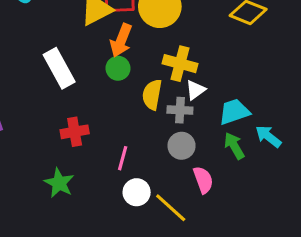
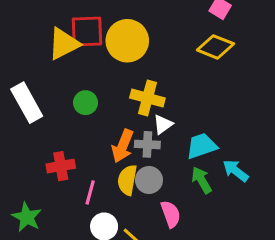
orange arrow: (121, 40) -> (123, 146), moved
yellow semicircle: (152, 95) -> (127, 180), moved
red cross: (75, 132) -> (61, 166), moved

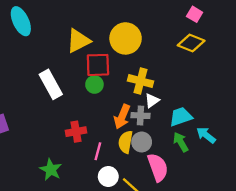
red square: (87, 31) -> (98, 65), moved
pink semicircle: (171, 214) -> (158, 167), size x1.4

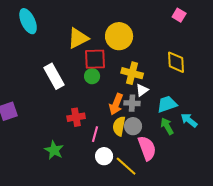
yellow diamond: (191, 43) -> (176, 62), moved, turned 65

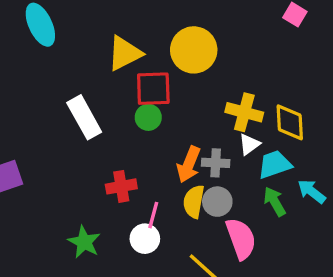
yellow diamond: (176, 62) -> (290, 122), moved
yellow cross: (132, 73) -> (244, 112), moved
white triangle: (142, 90) -> (249, 144), moved
white circle: (104, 156) -> (145, 239), moved

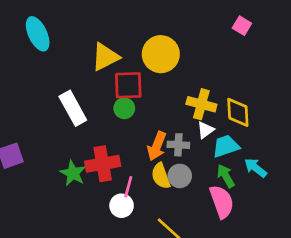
red cross: (121, 186) -> (103, 164), size x1.4
yellow semicircle: (194, 202) -> (161, 176), turned -30
pink semicircle: (241, 239) -> (222, 202), moved
green star: (84, 242) -> (73, 173), moved

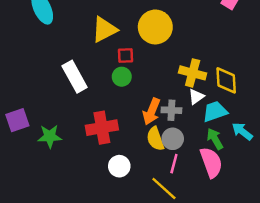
red square: (128, 85) -> (125, 56), size x0.6
green star: (73, 173) -> (50, 136), moved, turned -30
pink line: (128, 187) -> (174, 164), moved

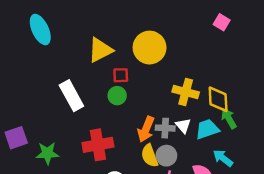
white triangle: (196, 97) -> (183, 126), moved, turned -35
cyan arrow: (242, 131) -> (223, 158), moved
green arrow: (215, 139) -> (229, 118), moved

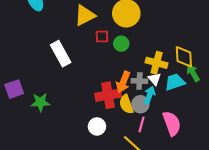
yellow cross: (186, 92) -> (157, 63), moved
green circle: (117, 96) -> (121, 44), moved
red cross: (98, 145) -> (108, 95), moved
cyan arrow: (223, 158) -> (150, 95), moved, turned 72

